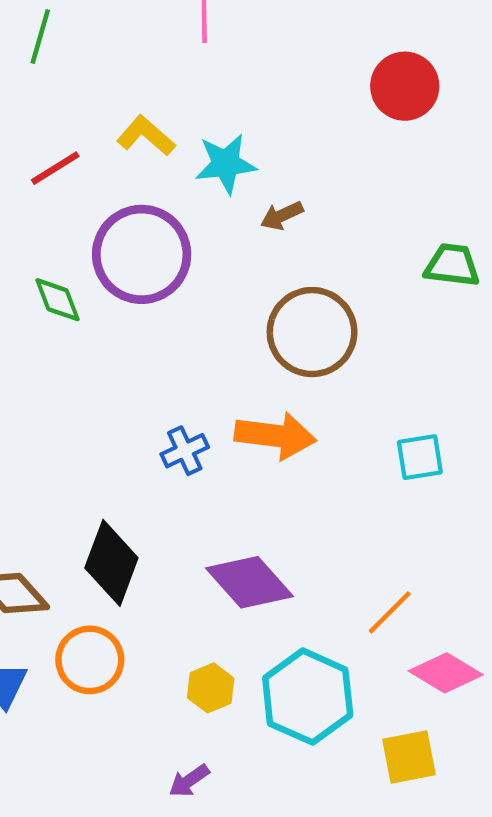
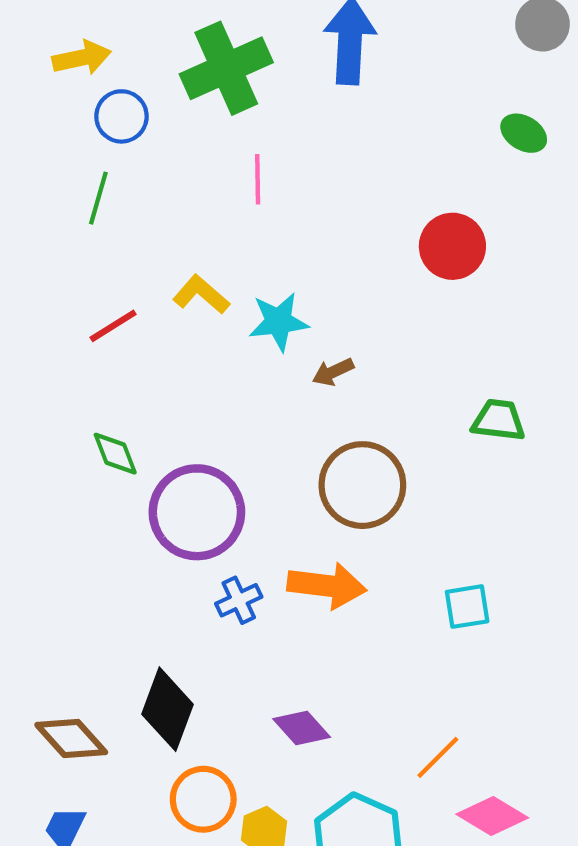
purple circle: (142, 254) -> (197, 512), moved
purple diamond: (249, 582) -> (302, 728), size x0.7
orange circle: (90, 660) -> (203, 799), moved

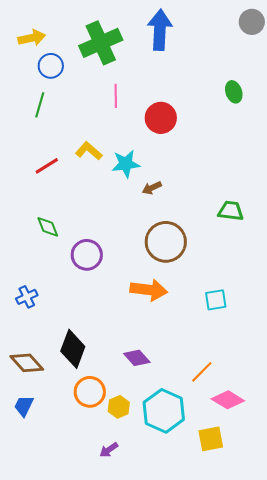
green ellipse: (524, 133) -> (234, 92), moved, turned 40
red circle: (452, 246) -> (161, 118), moved
purple circle: (197, 512) -> (87, 255), size x0.7
blue cross: (239, 600) -> (27, 297), moved

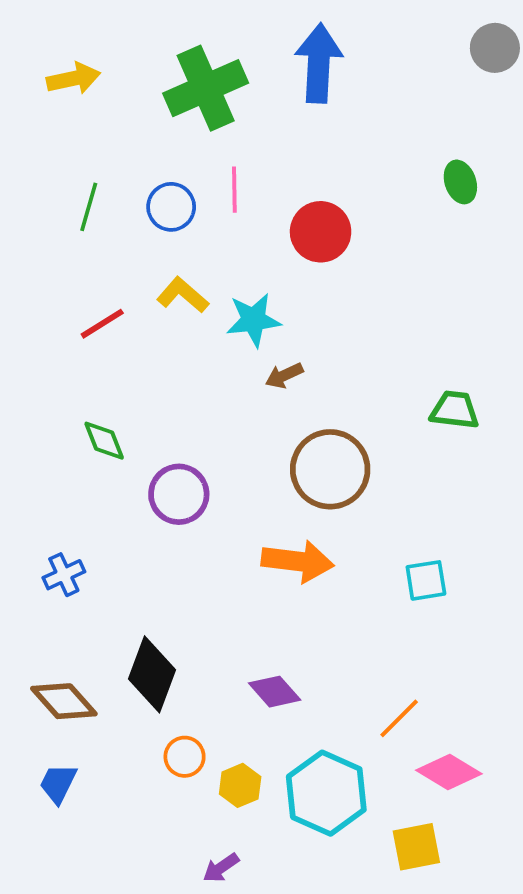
blue circle: (51, 66) -> (171, 207), moved
brown arrow: (152, 188) -> (284, 375), moved
orange circle: (90, 392) -> (185, 757), size x0.7

